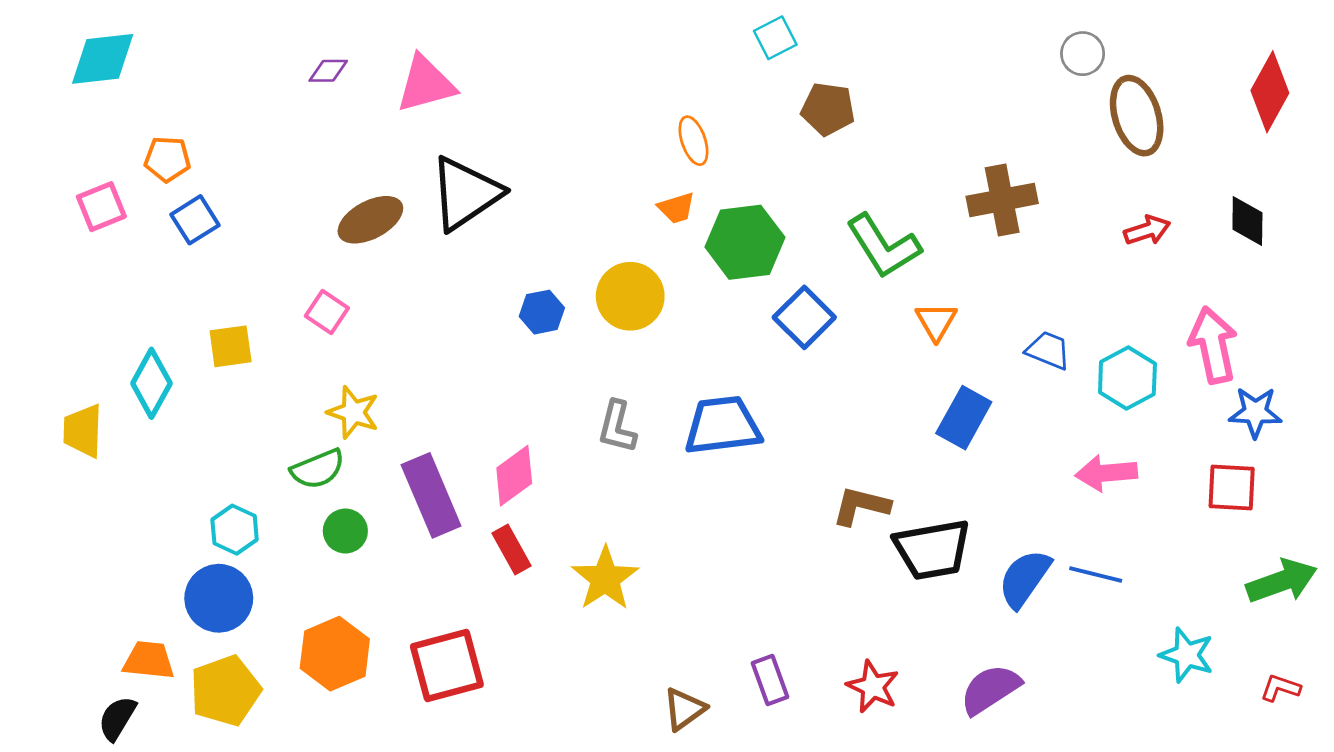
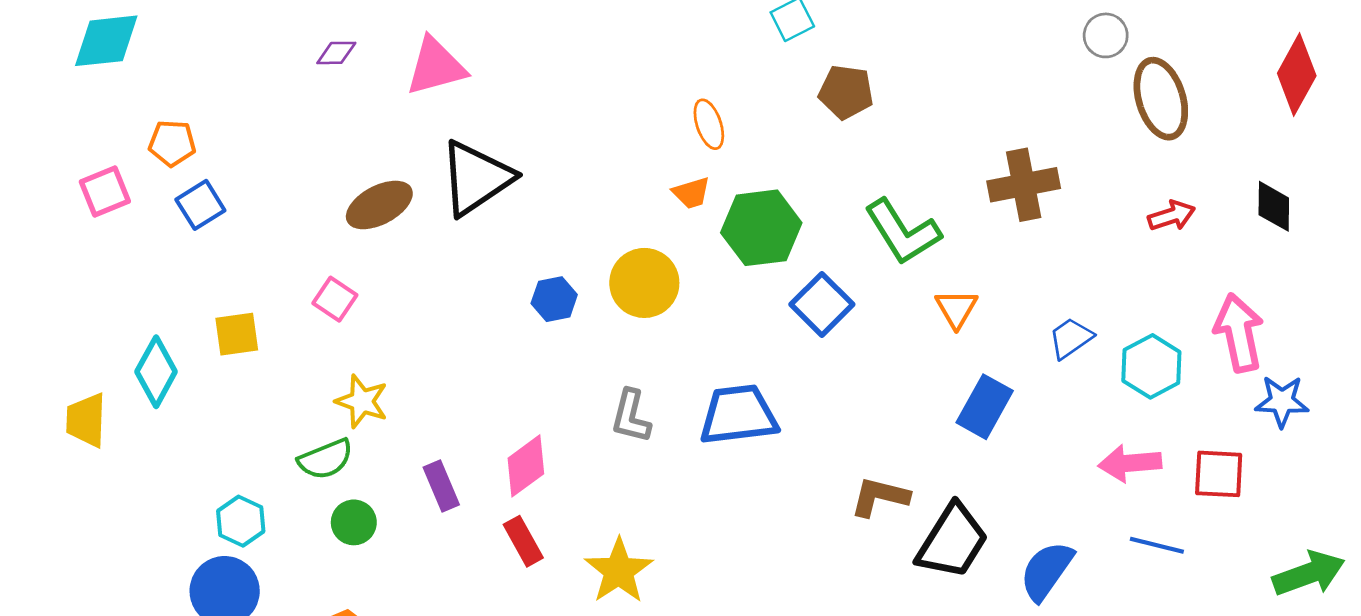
blue trapezoid: (1048, 350) -> (1071, 338), turned -57
red square: (1232, 487) -> (1219, 474), moved
purple rectangle: (431, 495) -> (441, 486), size x0.6
black trapezoid: (932, 549) -> (952, 541), turned -48
blue line: (1096, 575) -> (1157, 545), moved

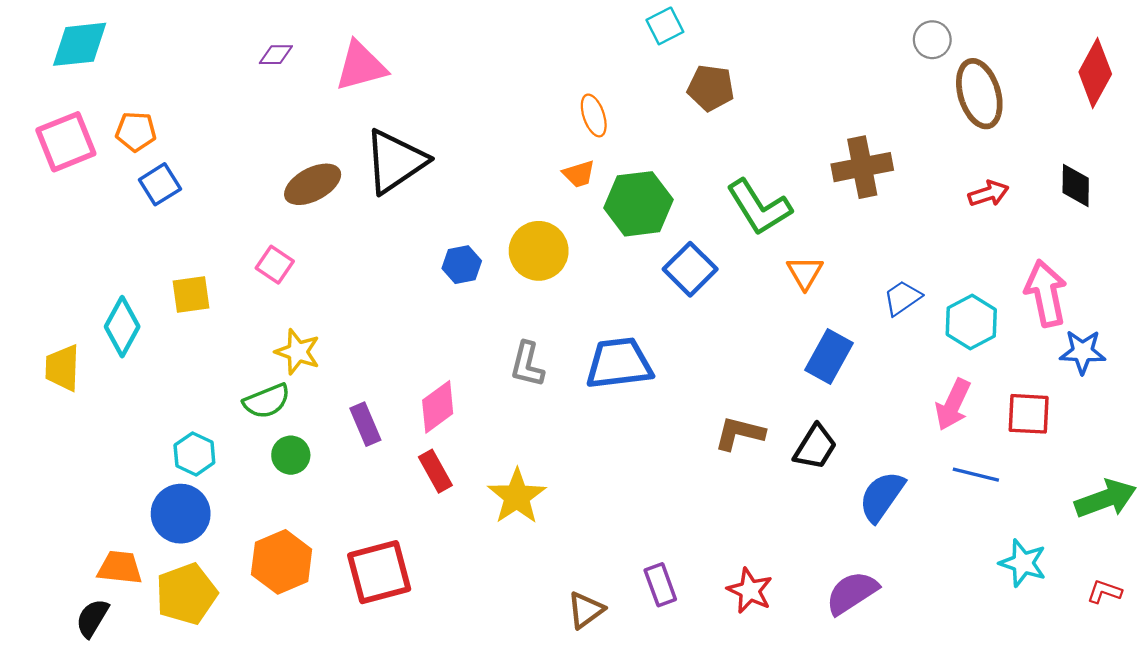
pink square: (105, 192) -> (66, 142), moved, size x1.4
pink arrow: (1130, 463) -> (953, 405), turned -60
black trapezoid: (952, 541) -> (815, 447), moved, size x0.7

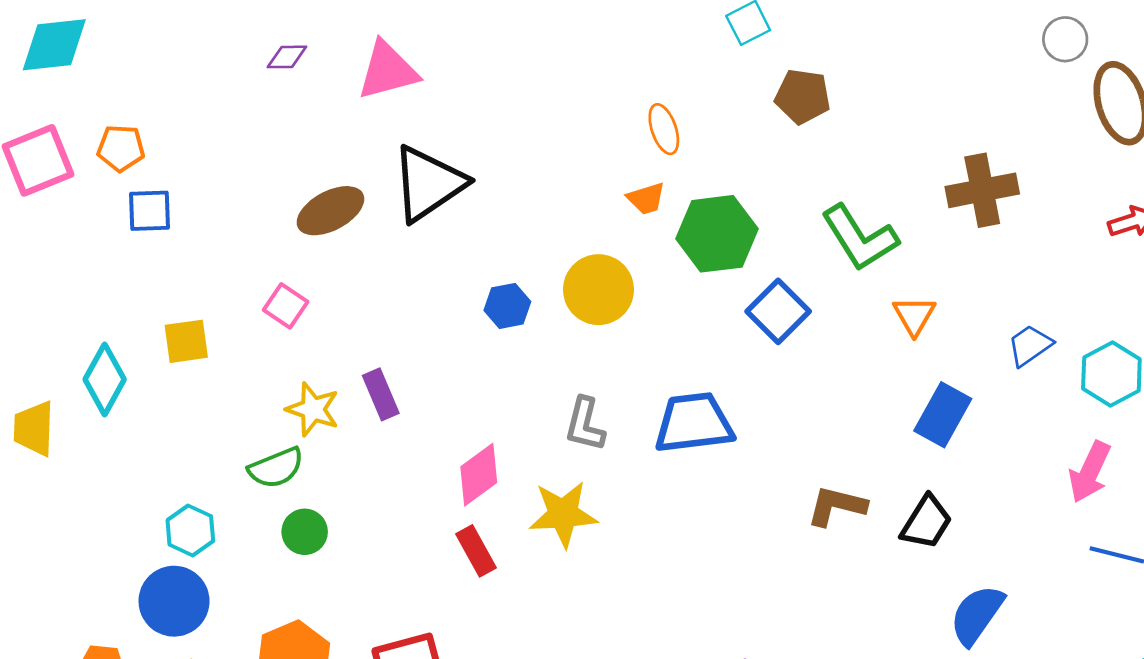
blue square: (160, 184) -> (150, 211), turned 30
purple rectangle: (365, 424) -> (381, 394), moved
yellow star: (517, 496) -> (563, 514), moved, turned 30
blue semicircle: (882, 496) -> (977, 615), moved

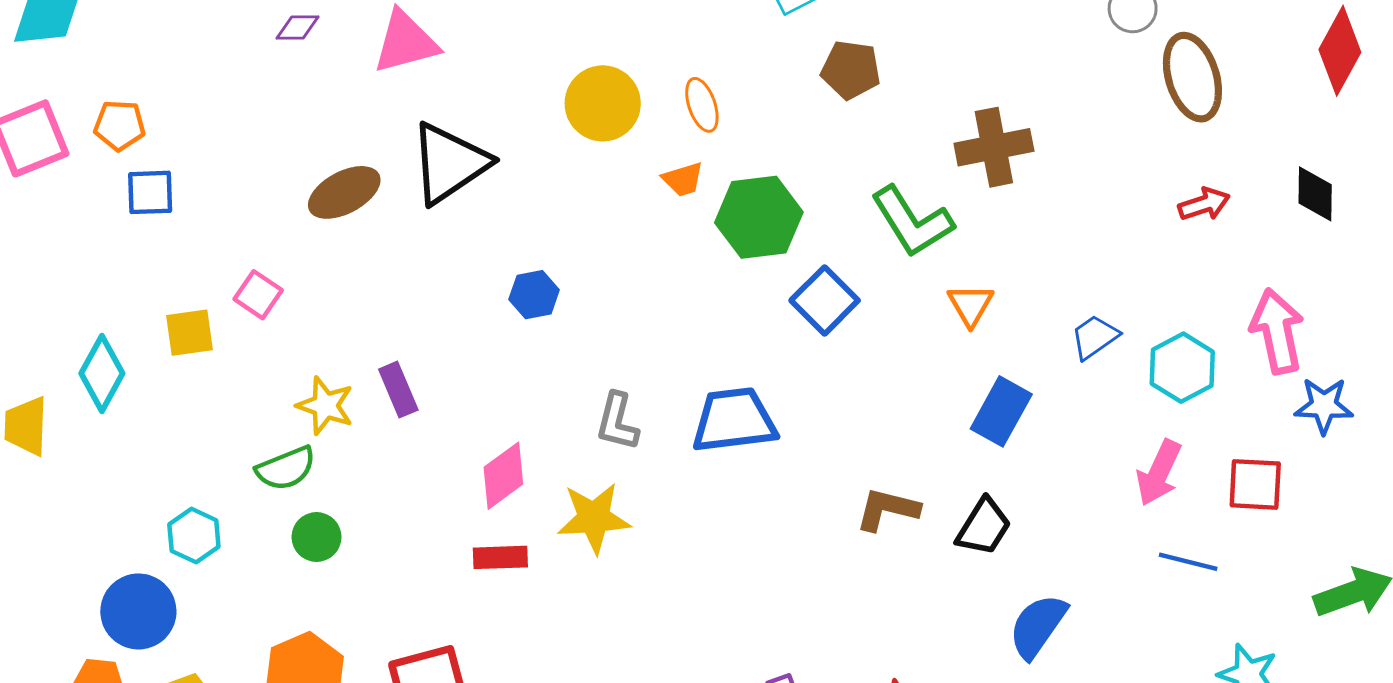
brown cross: (982, 190) -> (994, 147), moved
yellow circle: (599, 290) -> (603, 103), moved
pink square: (286, 306) -> (258, 295), moved
red rectangle: (476, 551) -> (500, 557), turned -63
blue circle: (174, 601) -> (138, 611), moved

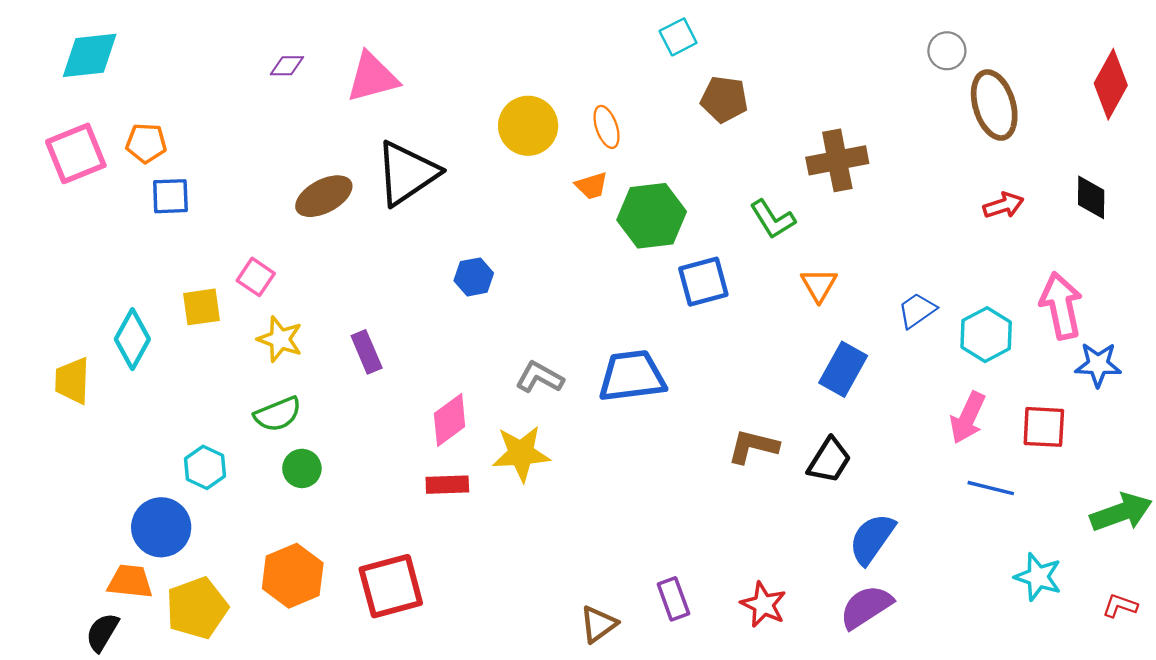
green L-shape: (912, 222) -> (773, 219), size x0.7
blue square: (825, 300) -> (703, 282), turned 30
yellow star: (325, 406) -> (280, 339), moved
gray L-shape: (617, 422) -> (540, 377), turned 105

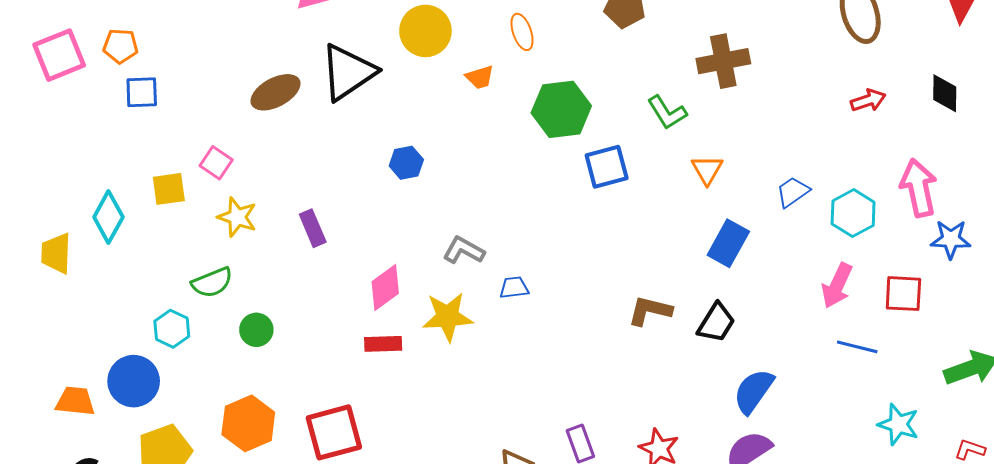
yellow circle: (528, 126) -> (425, 31), moved
orange trapezoid: (592, 186) -> (480, 77), moved
blue trapezoid: (632, 376) -> (514, 288), moved, size x0.5
green semicircle: (278, 414) -> (212, 282), moved
orange trapezoid: (130, 582) -> (75, 401), moved

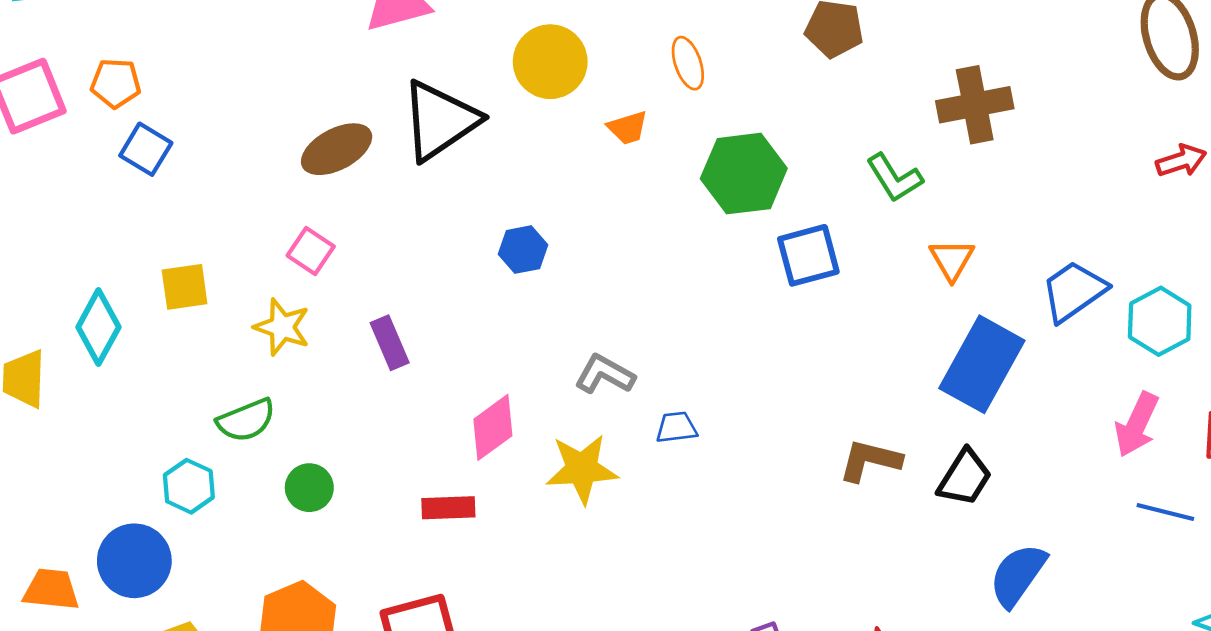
blue square: (142, 92) -> (146, 149), turned 33
pink square: (216, 163) -> (311, 251), moved
blue trapezoid: (793, 192) -> (1074, 291), size x1.4
blue rectangle: (728, 243) -> (982, 364), size x1.4
red rectangle: (383, 344) -> (448, 508), moved

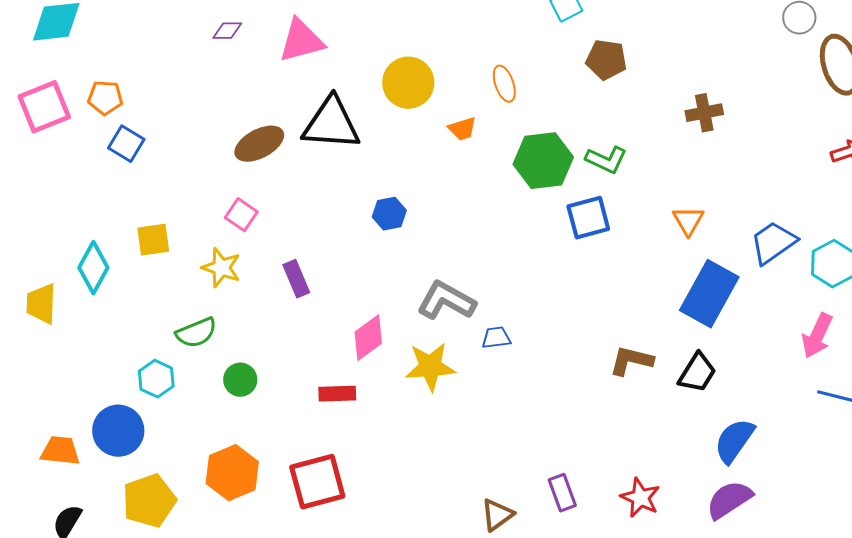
brown cross: (975, 105) -> (704, 113), size x0.7
black triangle: (440, 121) -> (331, 124), turned 38
green L-shape: (894, 178) -> (606, 160), moved, turned -33
gray L-shape: (605, 374) -> (446, 301), size x1.4

